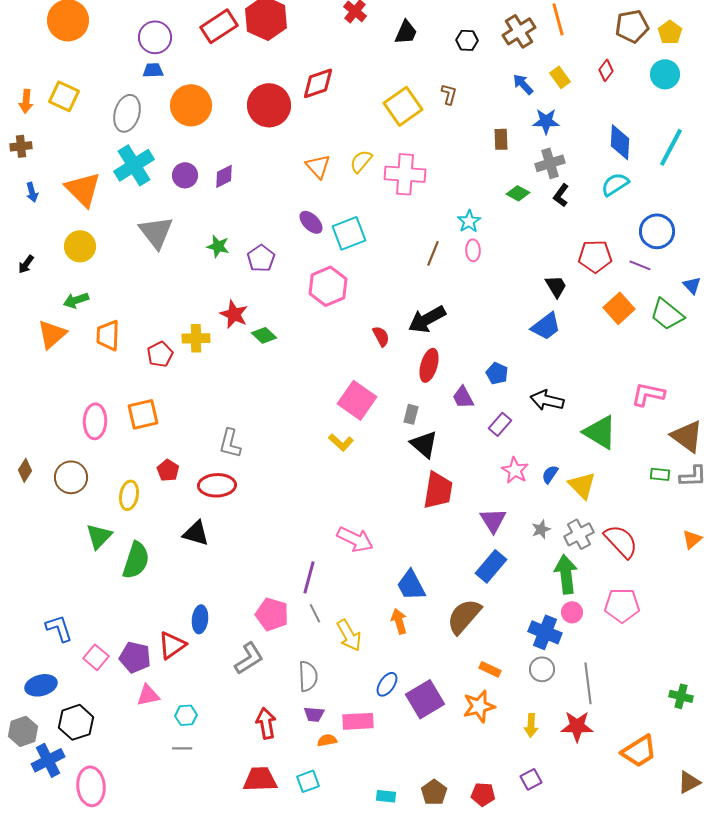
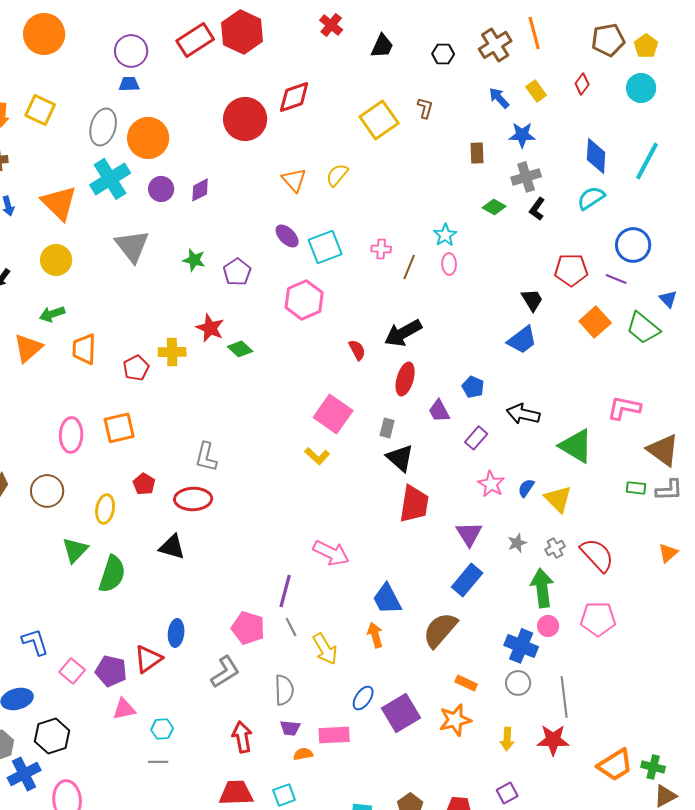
orange circle: (191, 105) -> (148, 138), moved
pink cross: (405, 174) -> (381, 249), moved, size x0.5
gray cross: (579, 534) -> (555, 548), size x0.7
green cross: (681, 696) -> (653, 767), moved

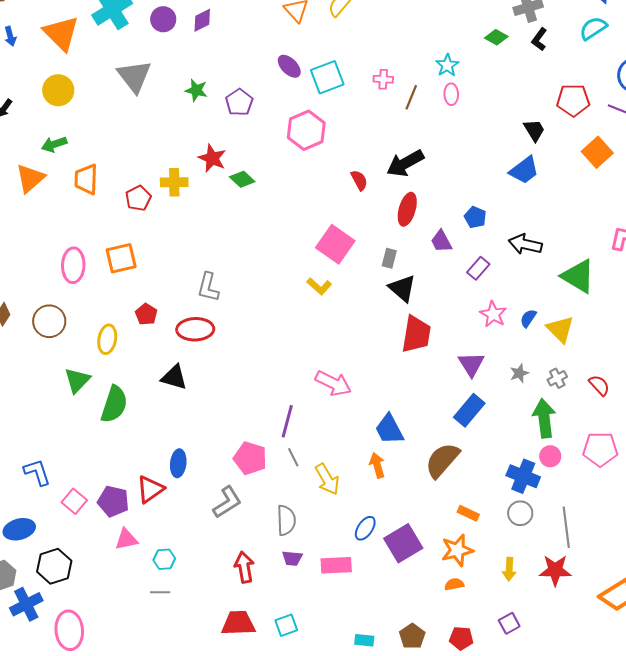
red semicircle: (597, 555) -> (599, 385), size x0.6
orange semicircle: (303, 754) -> (454, 584), moved

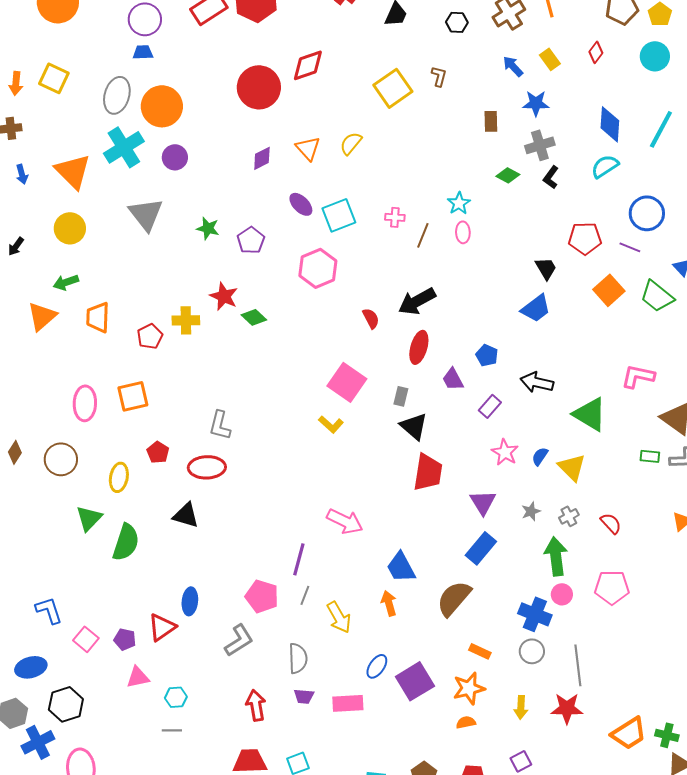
purple diamond: (202, 20) -> (262, 158), moved
gray line: (293, 457) -> (305, 595), turned 48
purple pentagon: (113, 501) -> (125, 639), size x0.7

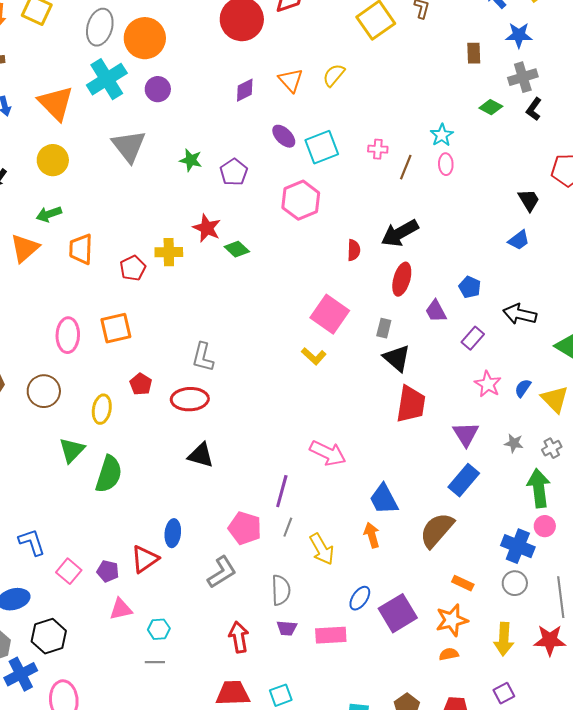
blue trapezoid: (536, 308) -> (519, 240), size x0.7
red semicircle: (371, 318) -> (354, 250), turned 30
gray star: (531, 511) -> (514, 443), turned 30
black triangle: (186, 515) -> (201, 455), moved
yellow arrow: (521, 707) -> (504, 639), size x1.4

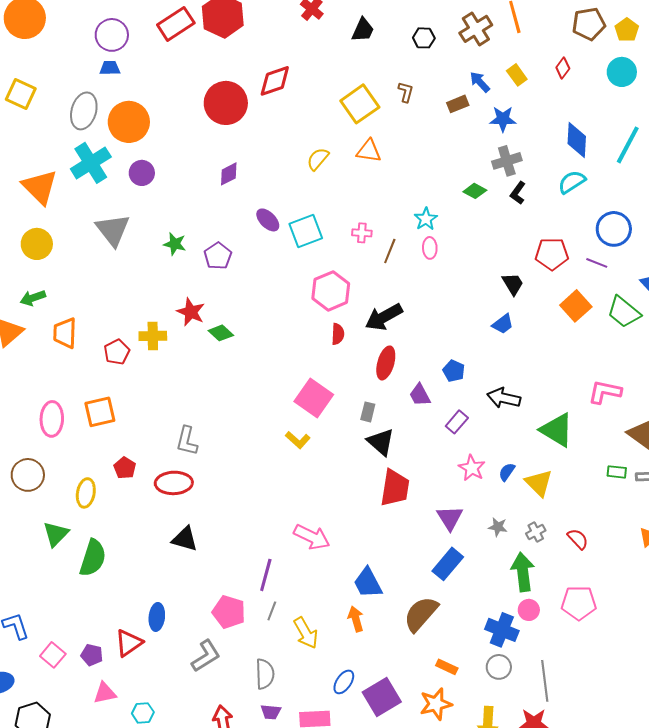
brown rectangle: (474, 53) -> (458, 104), moved, turned 70
orange triangle: (291, 80) -> (369, 151), moved, turned -40
pink hexagon: (301, 200) -> (331, 291), moved

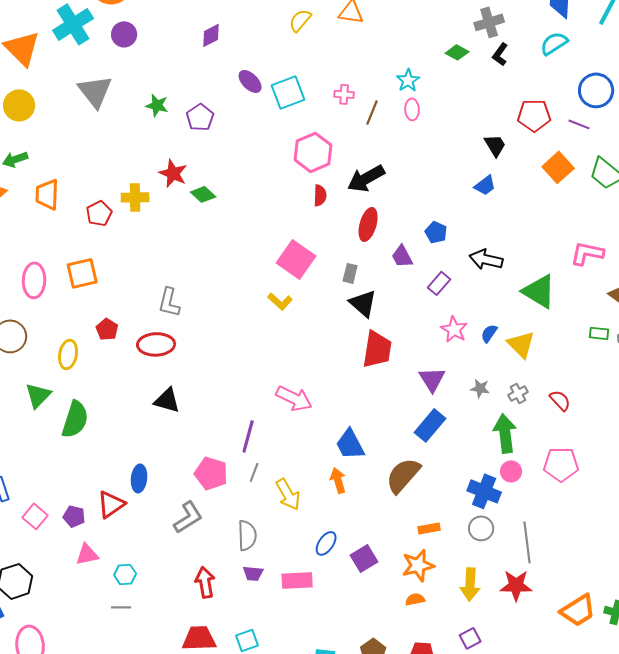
orange rectangle: (447, 667) -> (429, 528), turned -35
purple square: (382, 697) -> (364, 558), size x0.7

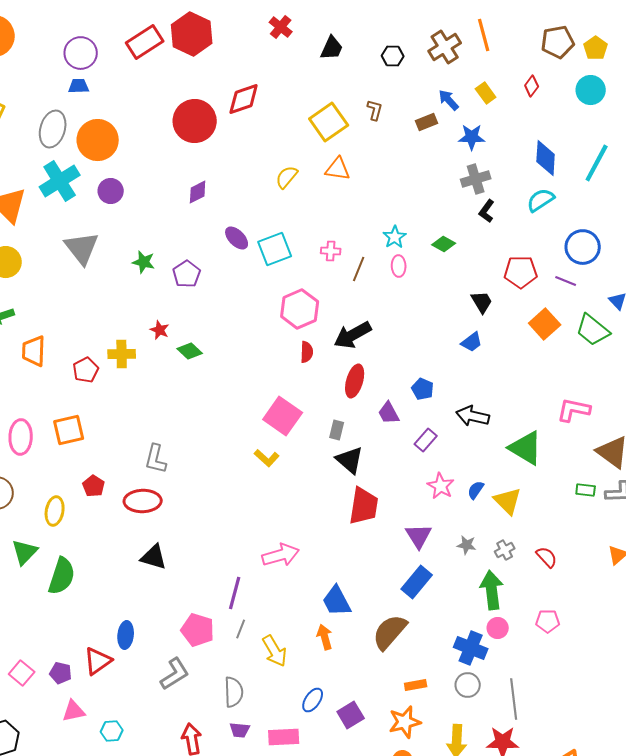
green diamond: (457, 52) -> (444, 244), moved
red star: (173, 173) -> (160, 330), size x0.7
pink arrow: (294, 398) -> (281, 555), turned -42
pink pentagon: (561, 464) -> (548, 621), size x0.7

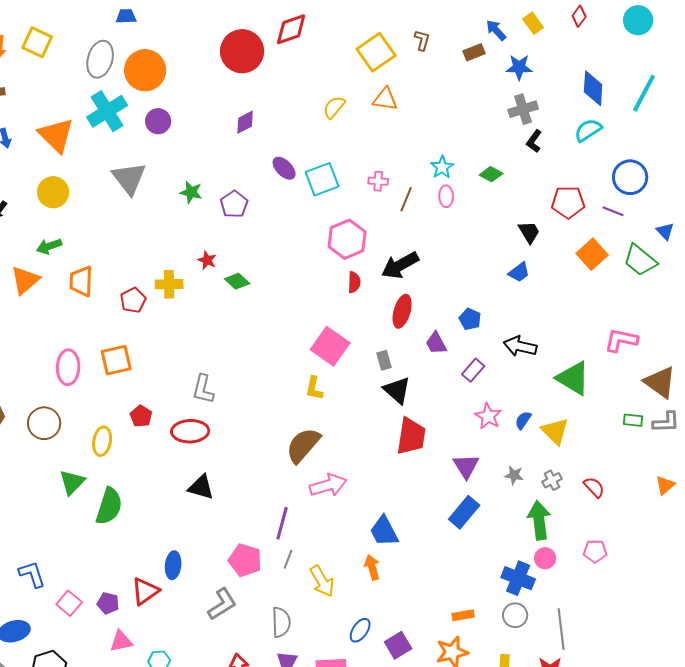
gray rectangle: (337, 430) -> (384, 360), turned -30
yellow L-shape: (267, 458) -> (314, 388), turned 60
brown semicircle: (390, 632) -> (303, 445), moved

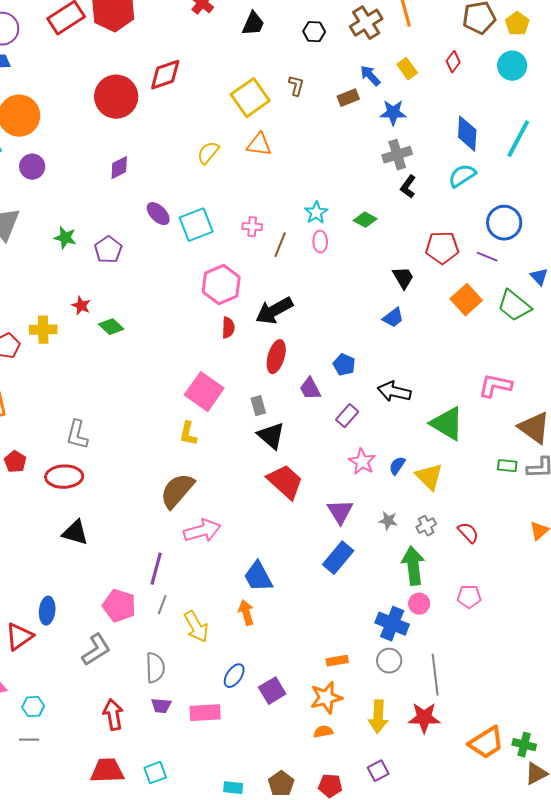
red trapezoid: (411, 436) -> (285, 482), turned -57

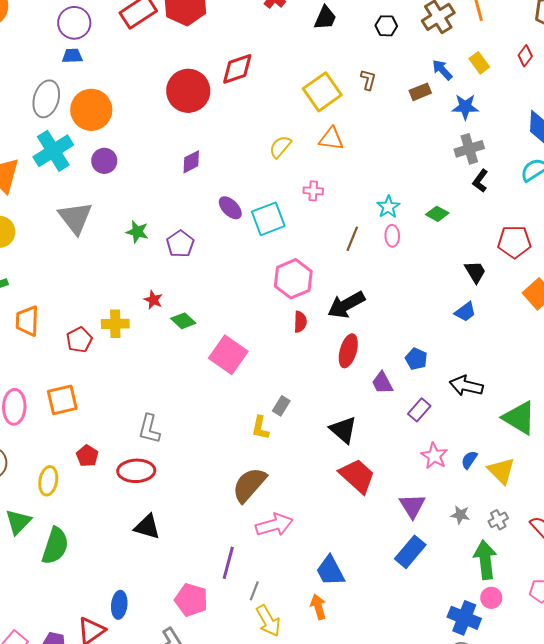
pink cross: (252, 227) -> (313, 191), moved
pink square: (204, 392) -> (228, 355), moved
gray rectangle: (258, 406) -> (281, 406), moved, turned 48
gray line: (162, 605) -> (254, 591), moved

